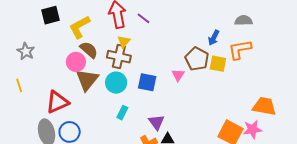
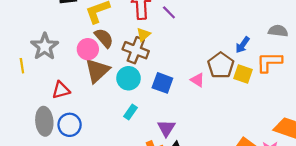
gray star: (26, 51) -> (45, 47), moved, size x1.4
pink triangle: (178, 75) -> (198, 80), turned -40
red triangle: (57, 102) -> (61, 90), size x0.7

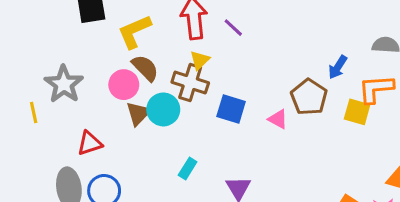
brown triangle: (97, 71) -> (138, 114), size x0.7
yellow square: (243, 74) -> (357, 112), moved
cyan circle: (128, 78) -> (163, 109), moved
blue square: (162, 83) -> (231, 109), moved

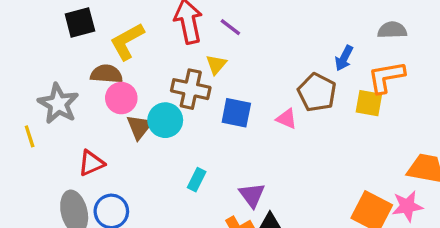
yellow triangle: (200, 60) -> (216, 65), moved
brown semicircle: (145, 68) -> (106, 74), moved, turned -36

